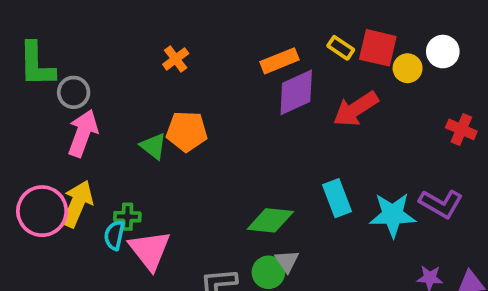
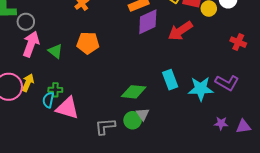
green triangle: (153, 146) -> (55, 51), moved
yellow arrow: (77, 204) -> (28, 83), size x0.7
pink triangle: (150, 250) -> (68, 108), turned -35

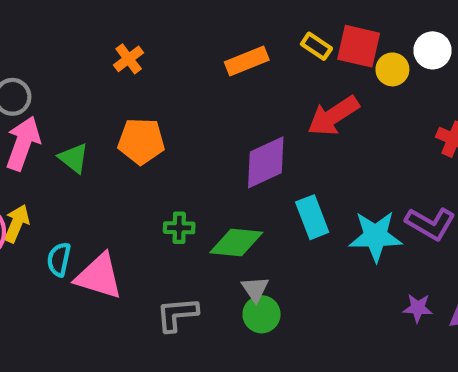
purple diamond: (148, 22) -> (266, 162), moved
green cross: (55, 90) -> (179, 228), moved
green circle: (133, 120) -> (262, 314), moved

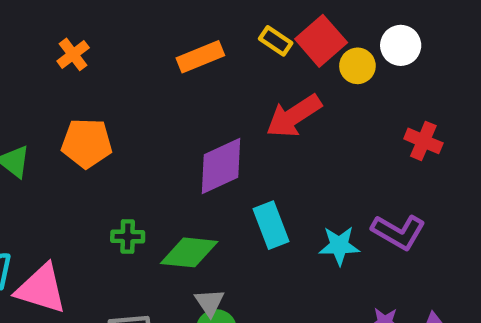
red square: (359, 46) -> (321, 41), turned 36
cyan star: (376, 236) -> (339, 246), size x0.7

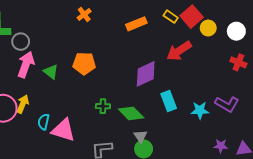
white circle: (401, 45) -> (236, 31), moved
orange cross: (73, 54) -> (84, 14), moved
green diamond: (189, 252) -> (131, 113), turned 40

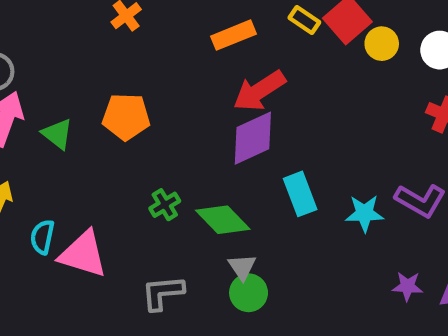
red arrow: (179, 51) -> (259, 91), moved
green cross: (103, 106) -> (165, 205), turned -32

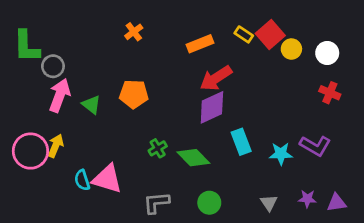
cyan semicircle: (42, 237) -> (82, 180), moved, turned -30
gray triangle: (242, 267) -> (269, 203), moved

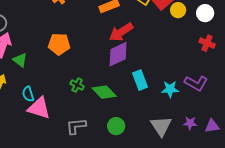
green triangle: (91, 105) -> (20, 60), moved
green cross: (158, 148) -> (77, 85), turned -32
cyan semicircle: (82, 180) -> (28, 94), moved
gray triangle: (269, 203) -> (161, 126), size x1.6

